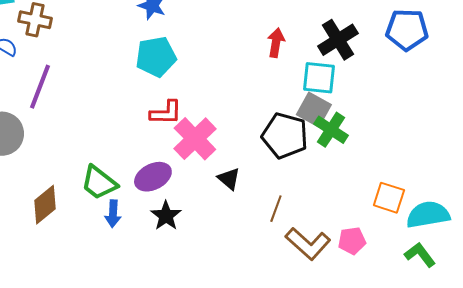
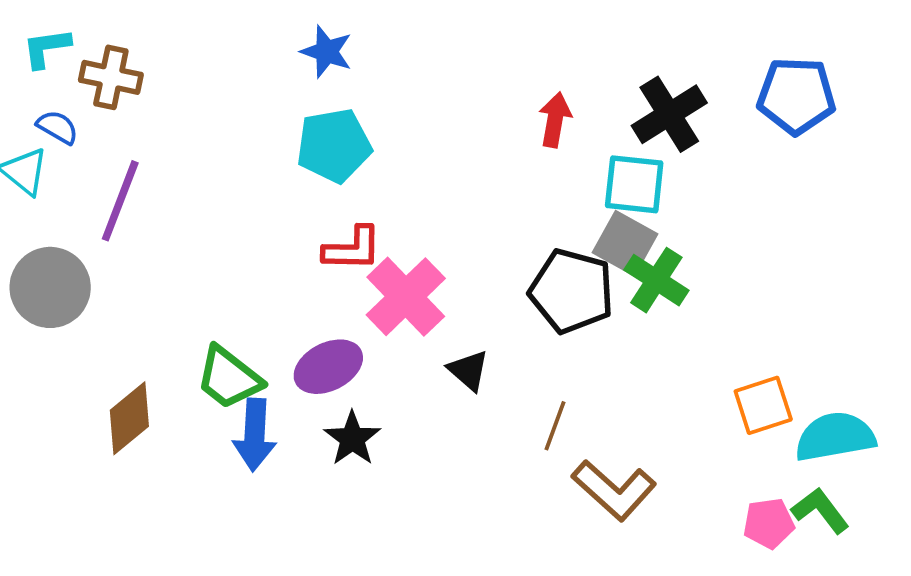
orange square: (389, 198) -> (763, 405), turned -36
blue arrow: (113, 214) -> (255, 435), size x1.4
pink pentagon: (352, 241) -> (769, 523), moved

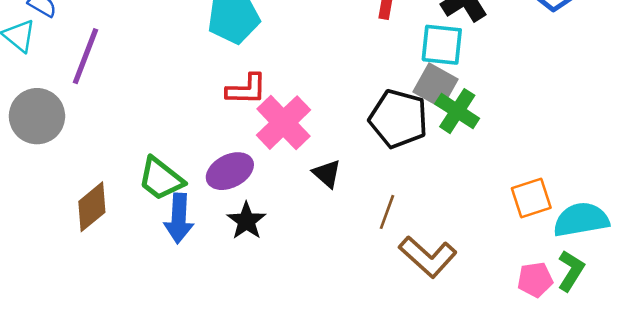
green L-shape: (820, 510) -> (571, 271), turned 69

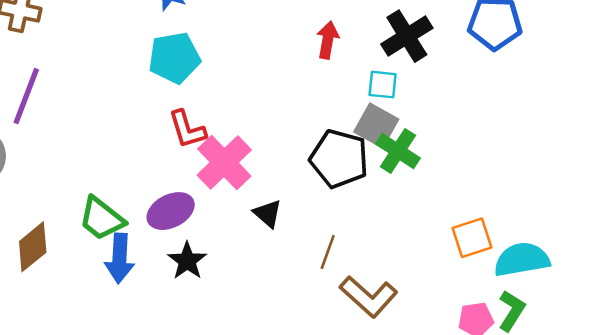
cyan square: (442, 45) -> (383, 85), size x0.7
red L-shape: (246, 89) -> (187, 129), turned 72

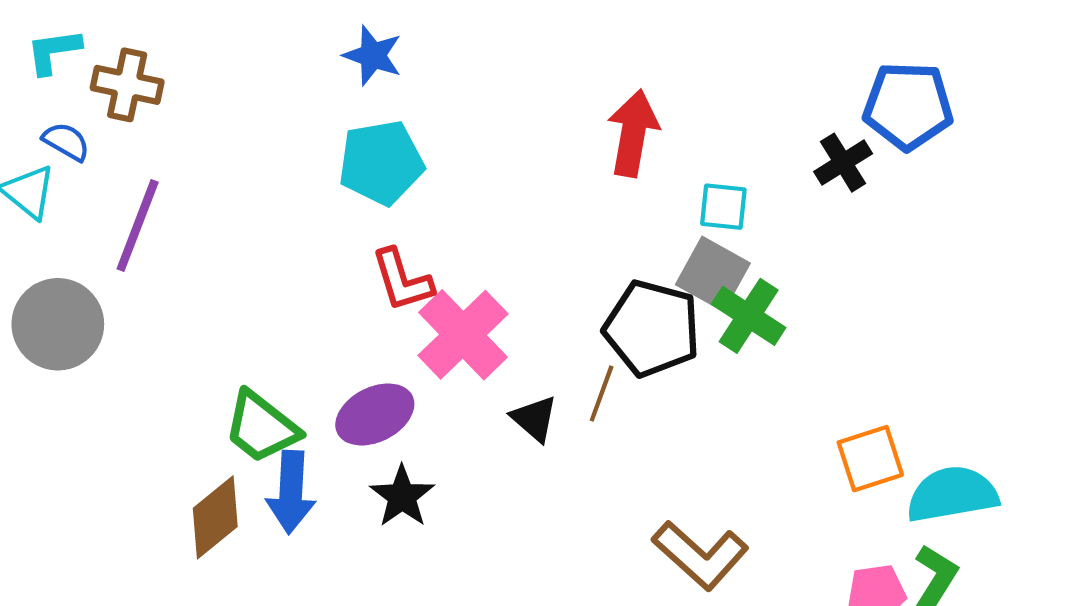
black cross: (407, 36) -> (843, 163), moved, size x0.7
red arrow: (328, 40) -> (633, 133), size x1.4
brown diamond: (33, 247) -> (215, 517), moved
brown line: (328, 252) -> (602, 393), moved

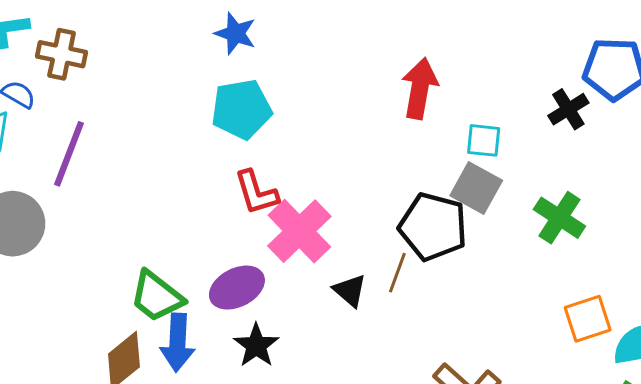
green cross: (749, 316) -> (559, 218), moved

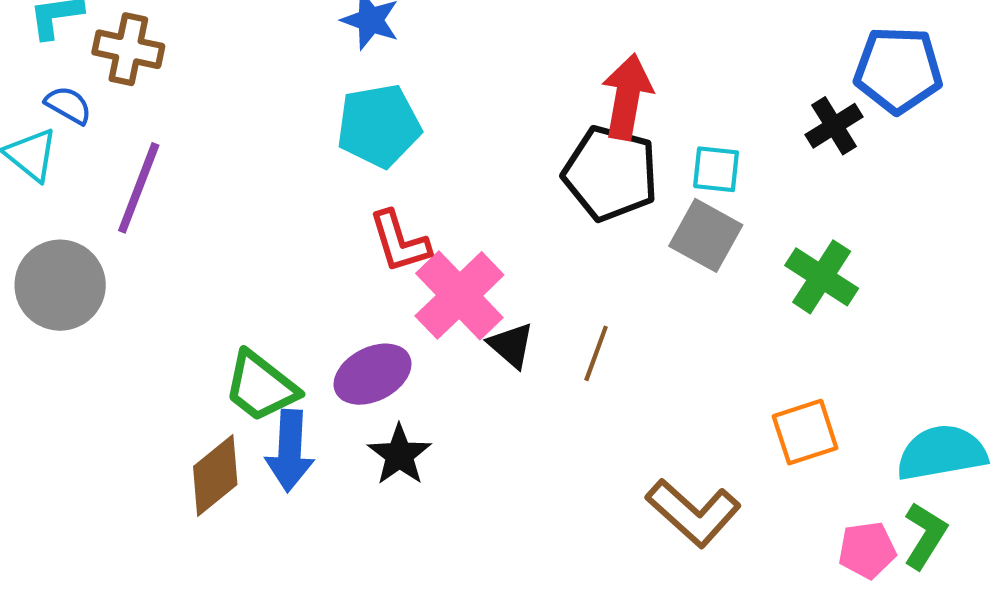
black pentagon: (433, 227) -> (611, 173), moved
black triangle: (350, 291) -> (511, 345), moved
orange square: (588, 319) -> (805, 432), moved

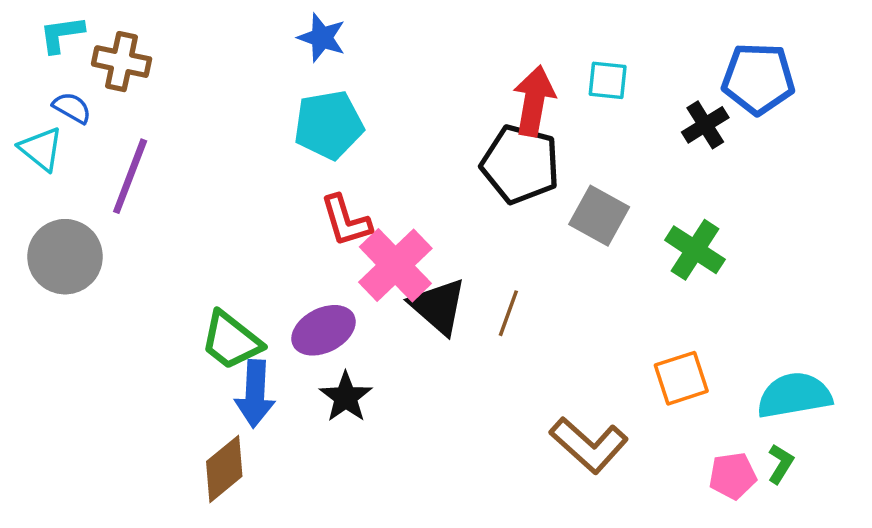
cyan square: (716, 169) -> (608, 80), moved
black triangle: (511, 345) -> (438, 306), size x1.5
brown diamond: (215, 476) -> (224, 469), moved
green L-shape: (925, 536) -> (781, 464), size x0.7

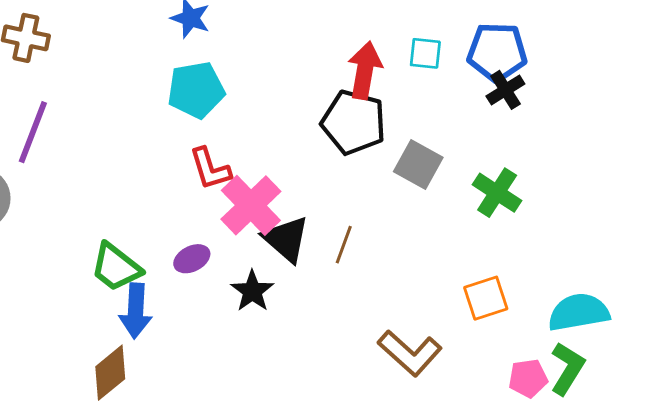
blue pentagon: (758, 79) -> (497, 52), moved
purple ellipse: (324, 330) -> (192, 259), size x0.7
black star: (346, 397) -> (252, 291), moved
green L-shape: (781, 464) -> (567, 368), size x1.6

